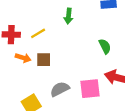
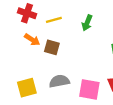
green arrow: (68, 16) -> (87, 23), moved

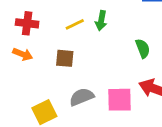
yellow line: (54, 20) -> (75, 24), moved
orange arrow: (32, 40) -> (23, 54), moved

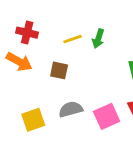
orange arrow: (23, 54) -> (19, 62), size x1.4
pink square: (119, 100) -> (107, 116), turned -30

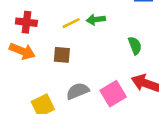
green arrow: (98, 39) -> (96, 20), turned 72

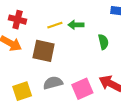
green semicircle: (135, 46) -> (103, 42), moved
brown square: (62, 55) -> (44, 51), size x1.5

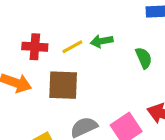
red cross: (18, 20) -> (35, 47), moved

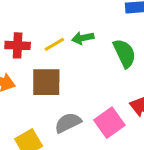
green semicircle: (144, 58) -> (124, 53), size x1.4

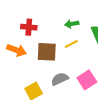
yellow line: (54, 44) -> (71, 44), moved

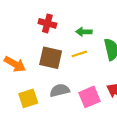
red cross: (29, 27) -> (47, 23), moved
orange arrow: (16, 50) -> (15, 64), moved

